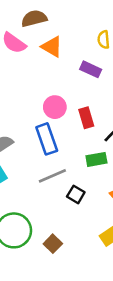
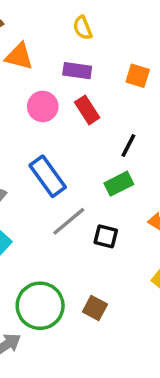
pink circle: (55, 107) -> (43, 106), moved
red rectangle: (86, 118) -> (87, 110), moved

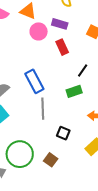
pink circle: (43, 106) -> (39, 31), moved
gray line: (69, 221) -> (43, 109), turned -60
black square: (106, 236) -> (63, 133), moved

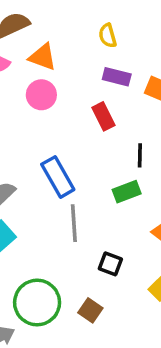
purple rectangle: (60, 24) -> (117, 77), moved
pink circle: (39, 31) -> (41, 95), moved
black line: (83, 71) -> (140, 155), turned -32

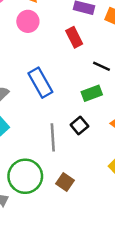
black line: (140, 155) -> (102, 66), turned -66
gray line: (74, 223) -> (53, 137), moved
black square: (110, 264) -> (79, 125), moved, turned 30

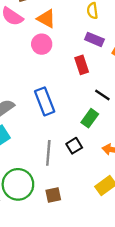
green rectangle: (92, 93) -> (90, 118), turned -42
brown square: (65, 182) -> (53, 195), turned 35

